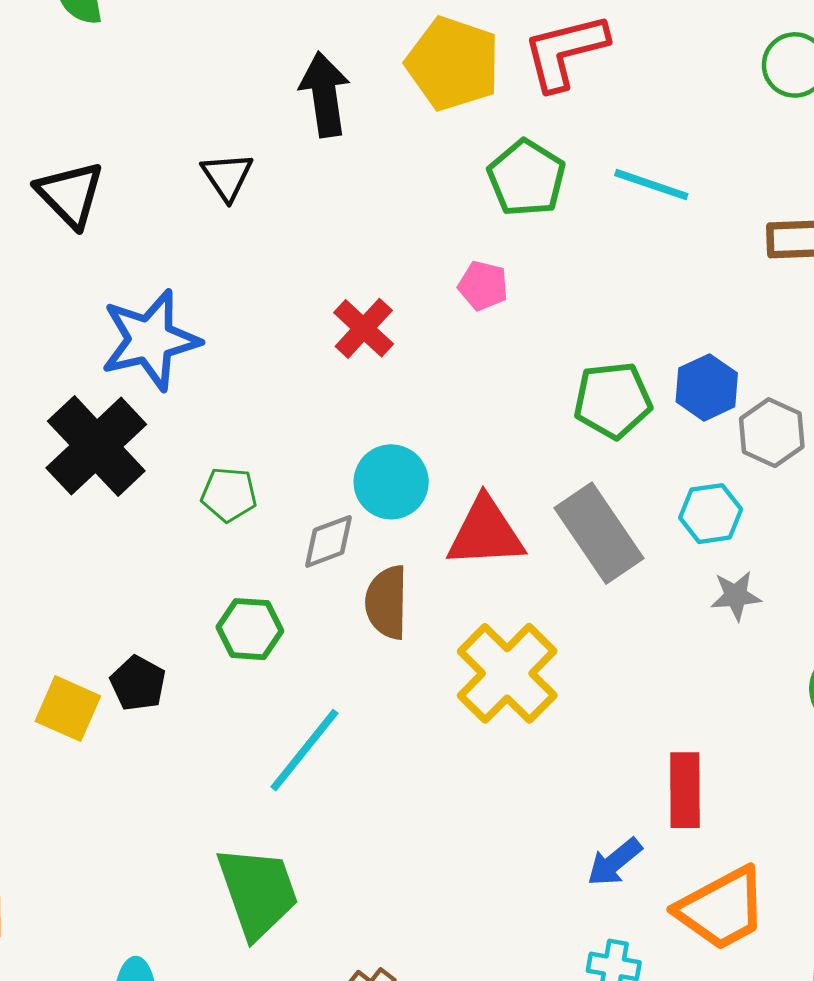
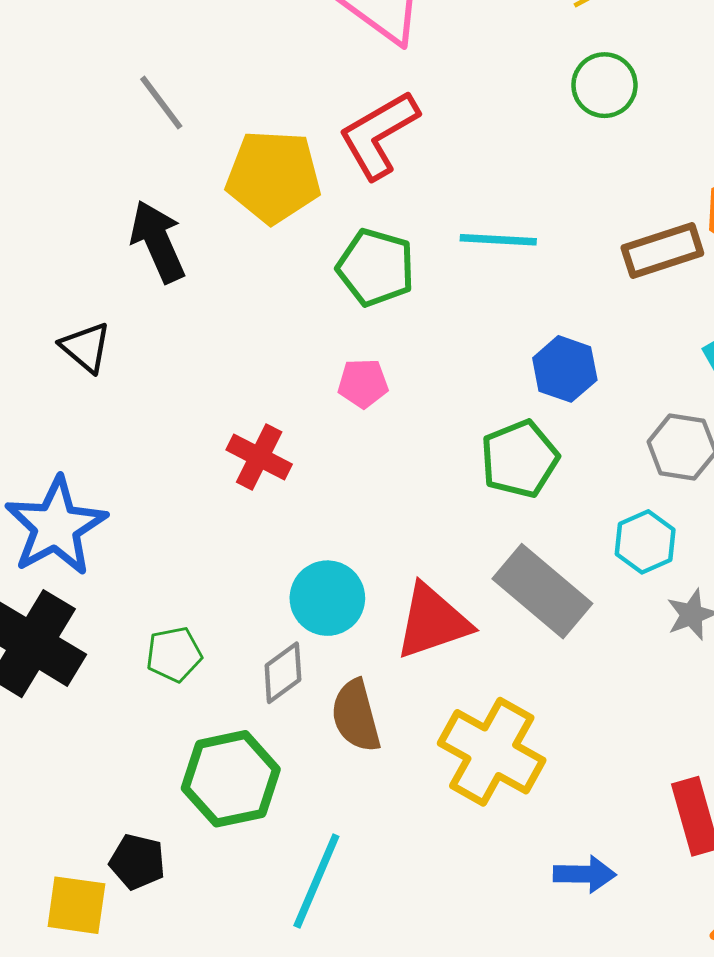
blue hexagon: (707, 387) -> (565, 369), moved
green hexagon: (250, 629) -> (231, 779), size x1.5
blue arrow: (614, 862) -> (585, 874), moved, turned -124

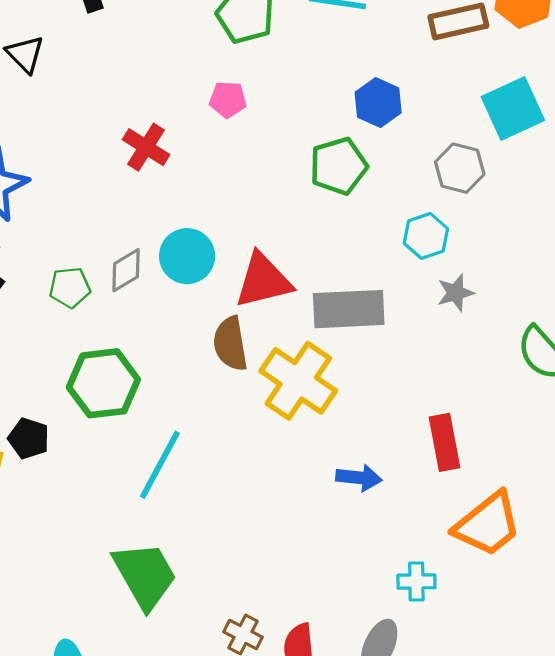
gray rectangle: (542, 591) -> (349, 309), moved, turned -48
gray diamond: (283, 673) -> (126, 270), moved
brown semicircle: (356, 716) -> (230, 344), moved

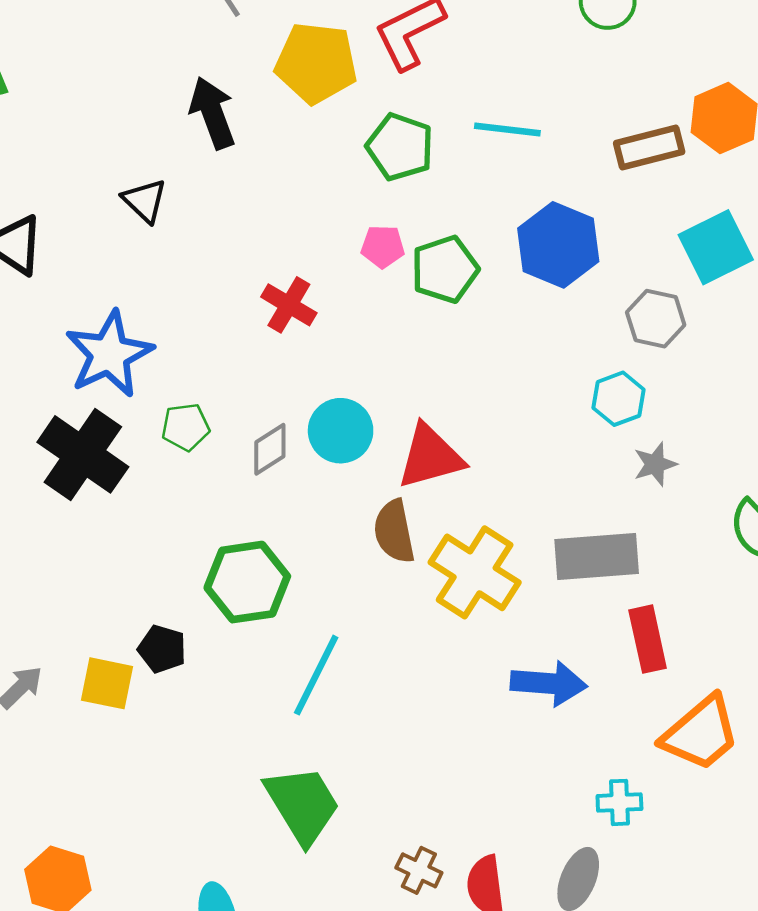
blue hexagon: (378, 103) -> (558, 245), size x1.5
green pentagon: (339, 166) -> (445, 269), moved
green pentagon: (70, 287) -> (186, 427), moved
gray rectangle: (349, 309) -> (597, 556), moved
blue arrow: (359, 478) -> (549, 683), size x1.4

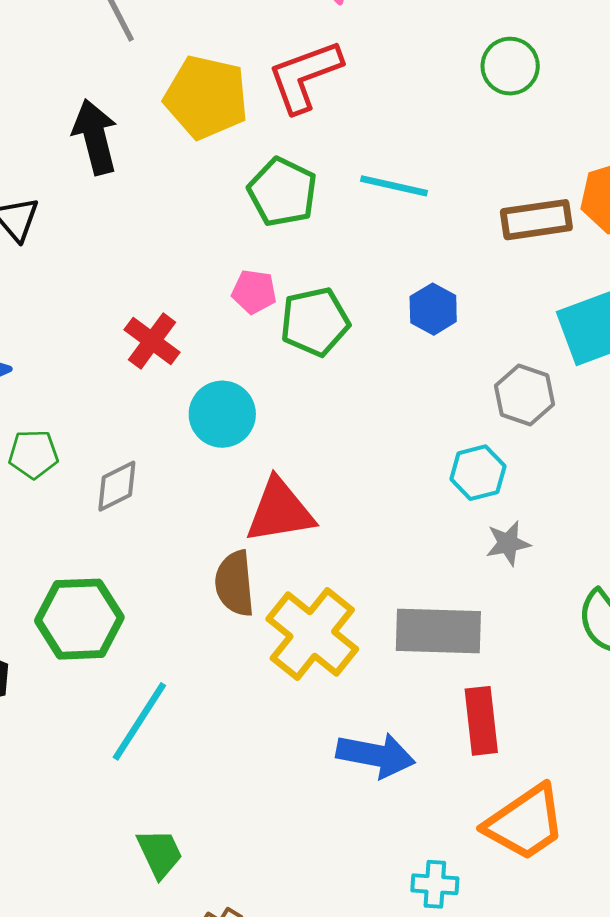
blue hexagon: (558, 245) -> (433, 309), size x0.6
cyan circle: (341, 431) -> (222, 414), moved
green trapezoid: (302, 805) -> (160, 853), moved, size x0.6

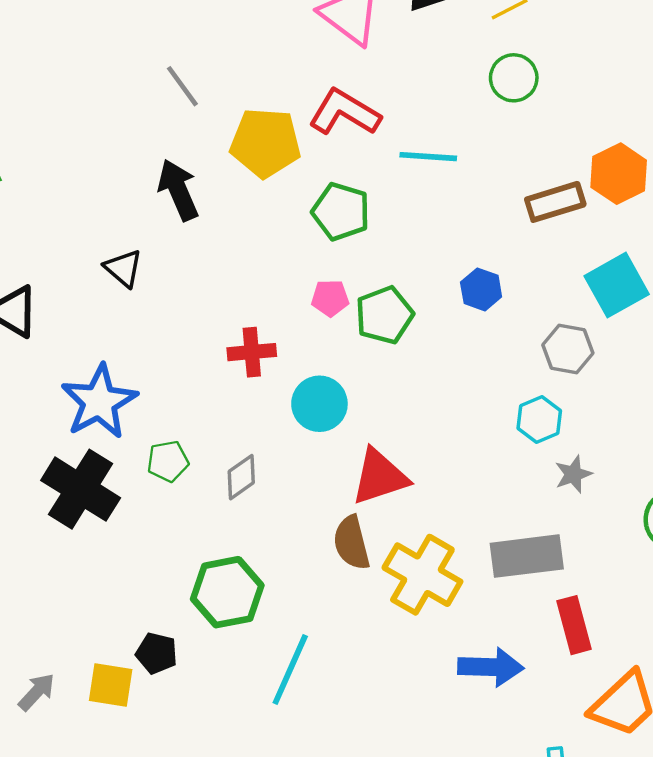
red L-shape: (305, 76) -> (344, 113), turned 60
cyan line: (394, 186) -> (428, 157), moved
red cross: (152, 341) -> (252, 352), turned -33

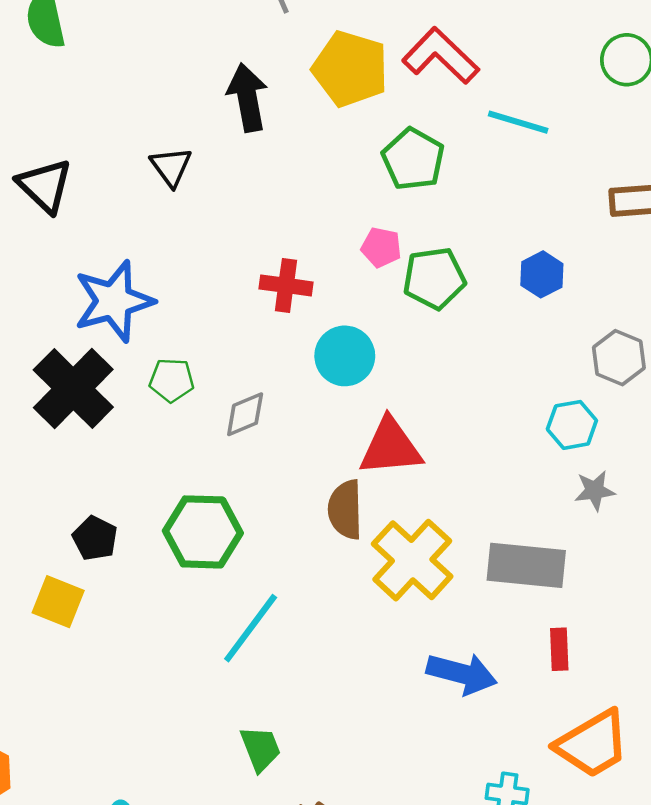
red rectangle: (574, 625) -> (559, 649), size x0.7
black pentagon: (157, 653) -> (95, 538), moved

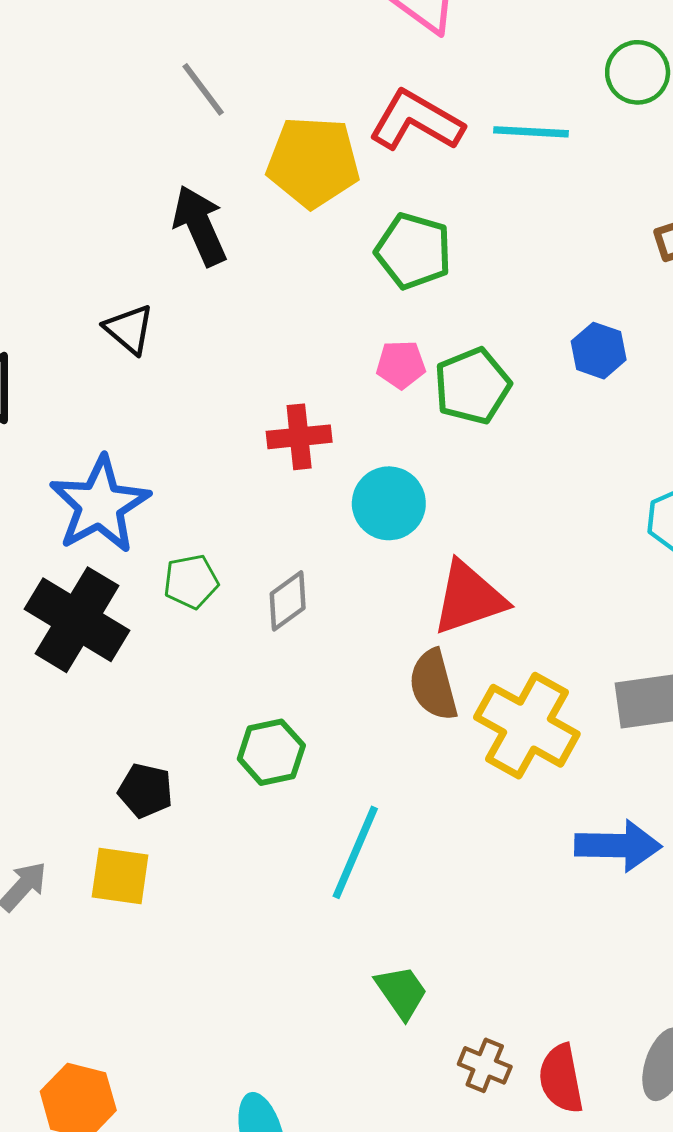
cyan line: (518, 122) -> (531, 132), moved
green hexagon: (203, 532) -> (271, 752), size x0.7

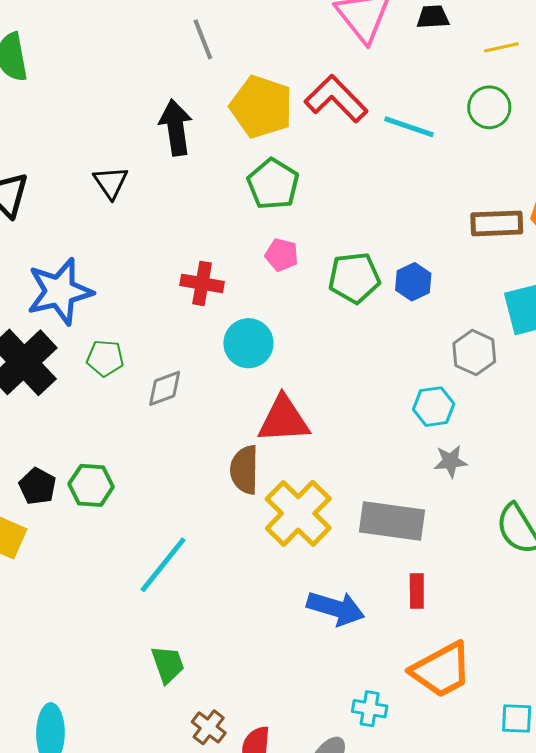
green pentagon: (413, 251) -> (273, 184), moved
green pentagon: (472, 386) -> (354, 278), moved
green hexagon: (271, 752) -> (91, 485), moved

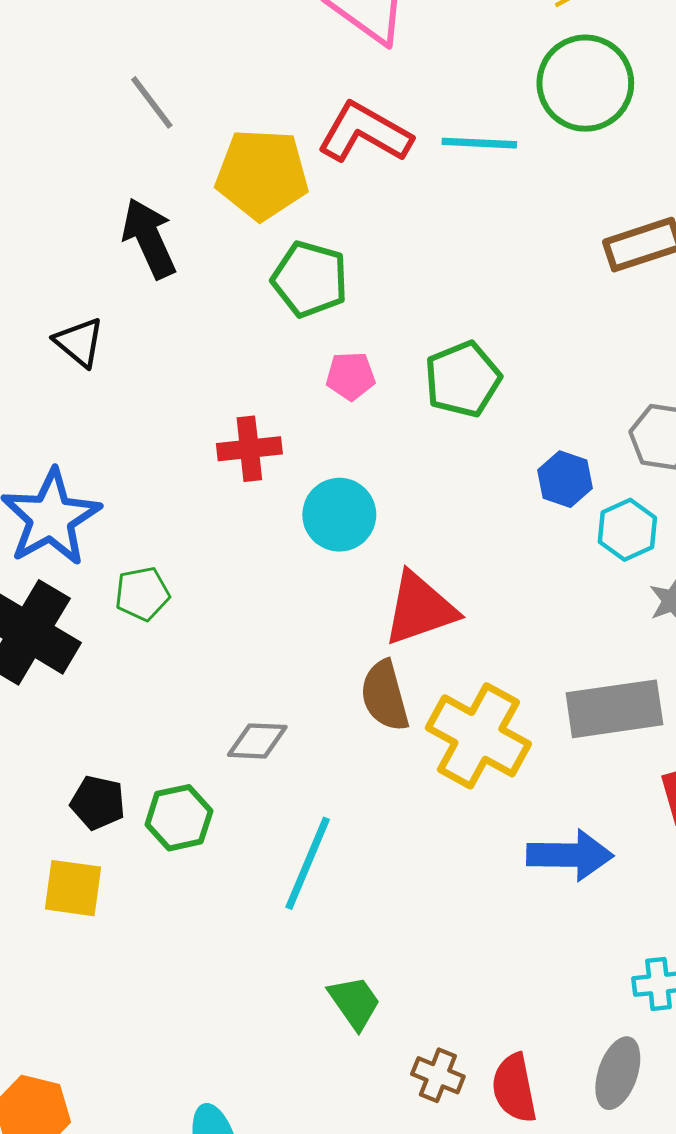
green circle: (489, 107) -> (585, 83), size x1.5
blue hexagon: (413, 282) -> (565, 479), moved
gray diamond: (165, 388) -> (257, 741), moved, turned 39
green hexagon: (91, 485) -> (179, 818), moved

